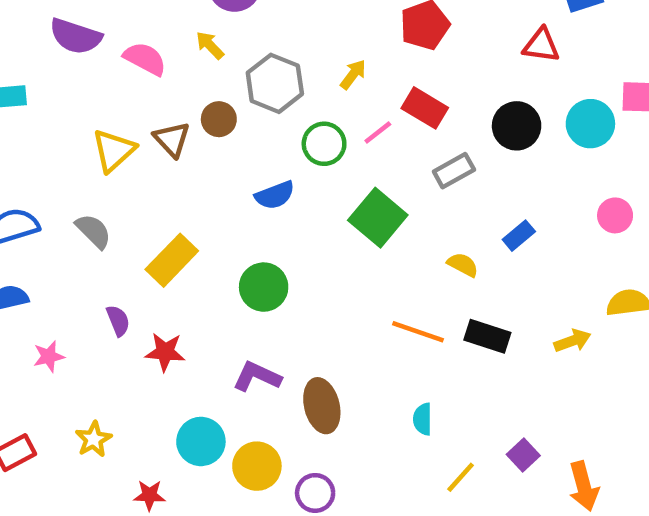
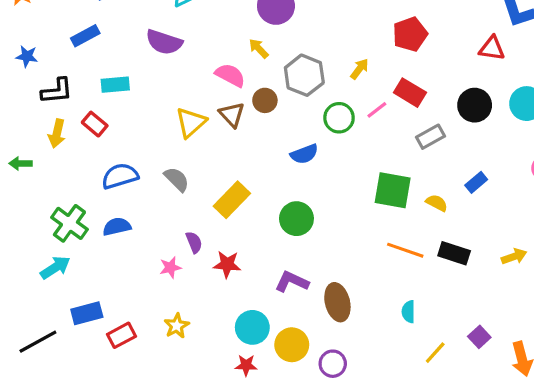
pink semicircle: (145, 59) -> (230, 75), moved
green square: (378, 218) -> (393, 190), moved, turned -30
pink star: (49, 356) -> (170, 268), moved
red star: (149, 495) -> (246, 365), moved

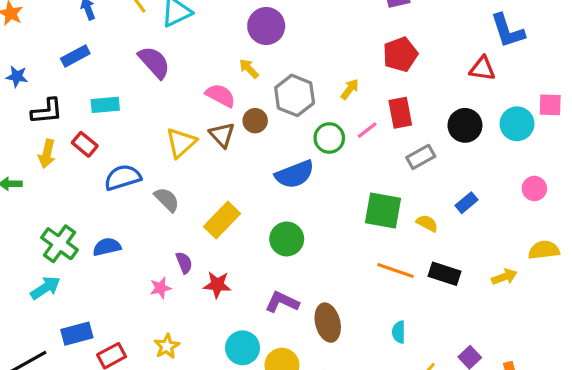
purple semicircle: (164, 42) -> (154, 62), turned -150
red rectangle: (410, 93) -> (400, 113), turned 48
blue semicircle: (304, 154) -> (295, 174), size x1.4
blue semicircle: (120, 176) -> (123, 177), moved

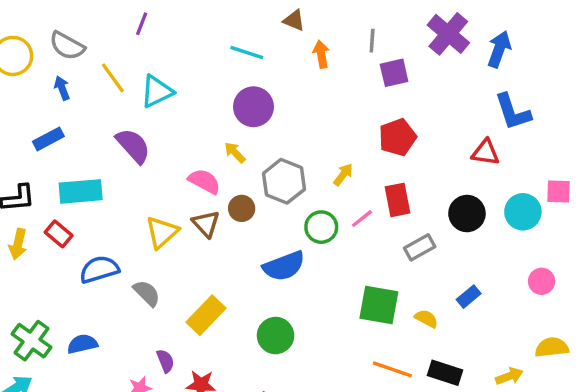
cyan rectangle: (105, 105) -> (81, 191), size x1.4

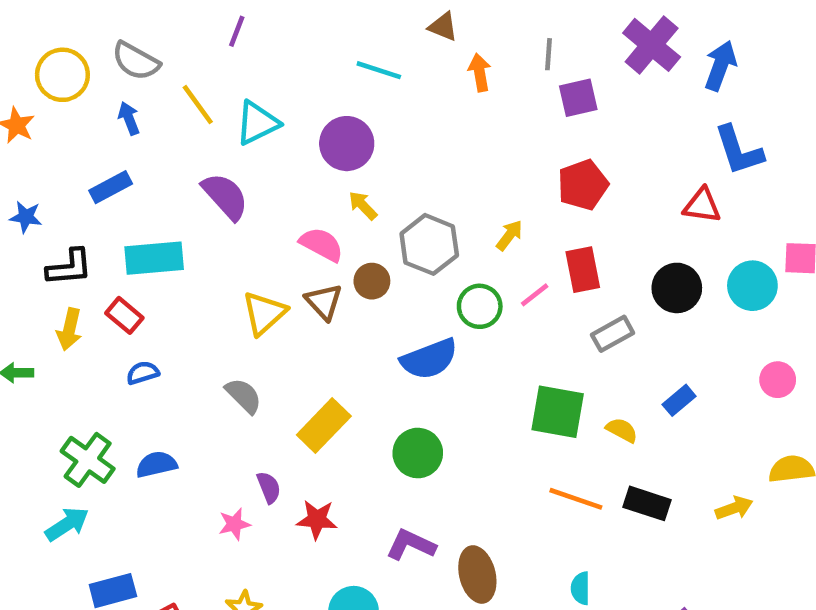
purple circle: (253, 107) -> (347, 144), moved
blue semicircle: (99, 269) -> (143, 373), moved, size x0.6

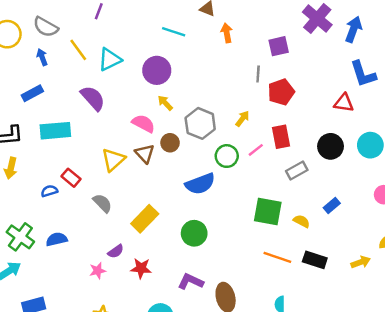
gray line: (548, 54) -> (258, 74), moved
red rectangle: (124, 315) -> (71, 178), moved
purple semicircle: (269, 487) -> (116, 251), turned 77

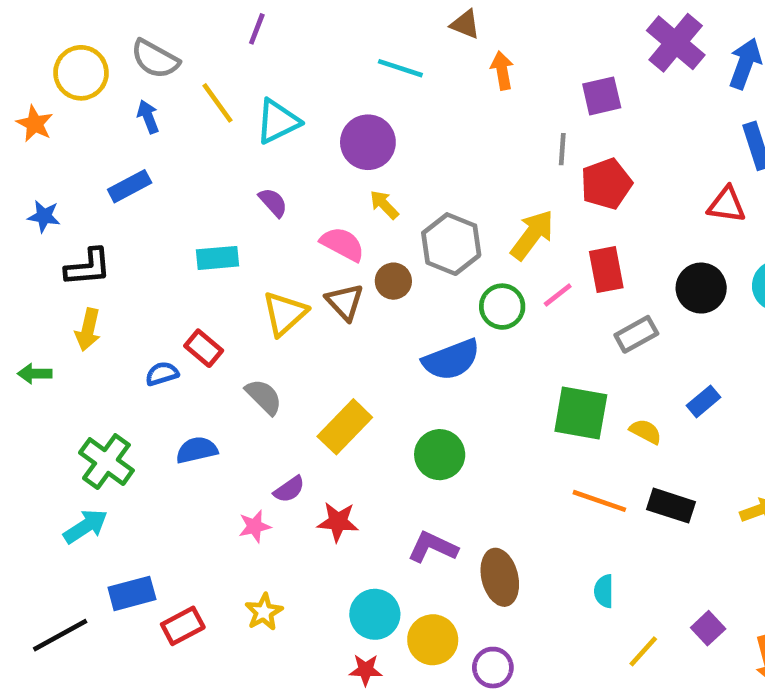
purple semicircle: (93, 98) -> (273, 202), moved, size x0.6
yellow arrow: (242, 119) -> (532, 235), size x1.6
cyan rectangle: (55, 131) -> (218, 258), moved, size x0.7
blue semicircle: (57, 239) -> (197, 450), moved

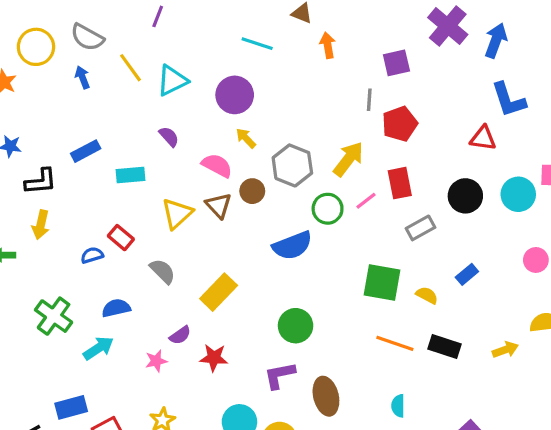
blue rectangle: (130, 186) -> (86, 151), moved
green circle: (440, 455) -> (296, 326), moved
cyan arrow: (86, 526) -> (98, 348), moved
purple L-shape: (433, 547) -> (280, 375), turned -36

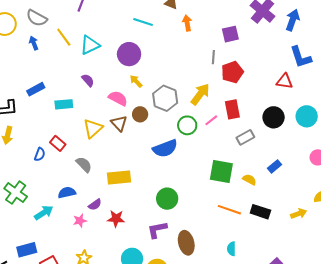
blue semicircle: (92, 255) -> (40, 154), turned 128
yellow rectangle: (219, 292) -> (119, 178), turned 40
blue semicircle: (116, 308) -> (67, 193), moved

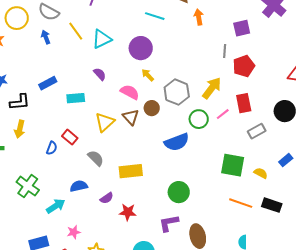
pink star: (80, 221) -> (74, 232), moved

